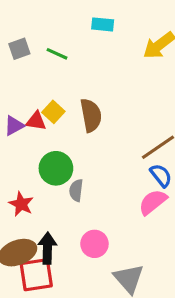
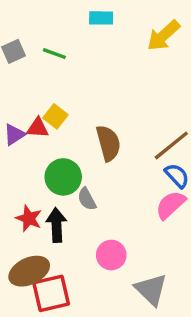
brown semicircle: (91, 115) -> (108, 143), moved
gray semicircle: (76, 190) -> (87, 199), turned -30
black arrow: (47, 248) -> (56, 225), moved

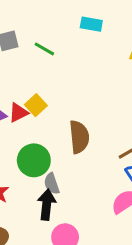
red triangle: (38, 128) -> (18, 113), turned -40
black arrow: (56, 225) -> (47, 205), moved

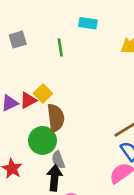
green line: (44, 49) -> (60, 48), moved, turned 54
brown semicircle: (79, 137) -> (56, 118), moved

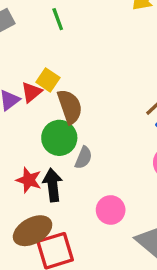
gray semicircle: (58, 160) -> (84, 158), turned -126
black arrow: (54, 178) -> (53, 185), moved

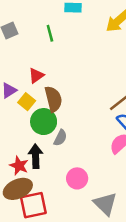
yellow square: (48, 80) -> (27, 102), moved
red triangle: (31, 92) -> (36, 76), moved
red star: (29, 180) -> (19, 166), moved

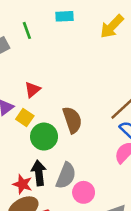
green line: (50, 33) -> (27, 30), moved
brown semicircle: (53, 99) -> (72, 120), moved
gray semicircle: (60, 138) -> (66, 176), moved, size x1.5

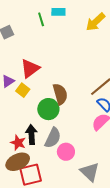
green line: (27, 30) -> (41, 19), moved
red triangle: (32, 90) -> (30, 68), size x1.5
green circle: (44, 137) -> (48, 109), moved

